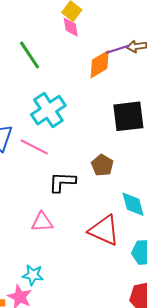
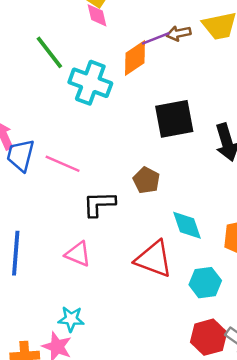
cyan cross: (48, 110) -> (90, 83), moved, turned -32
pink triangle: (42, 222) -> (78, 254), turned 30

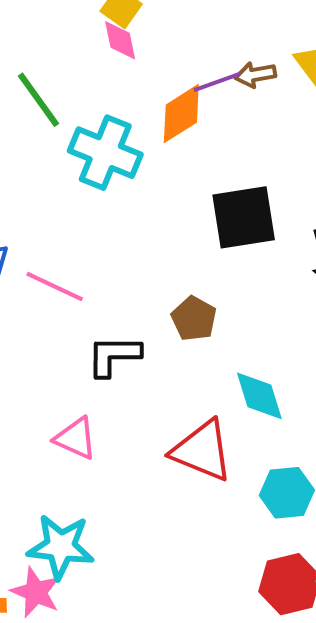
cyan star: (71, 319) -> (61, 547), size x1.5

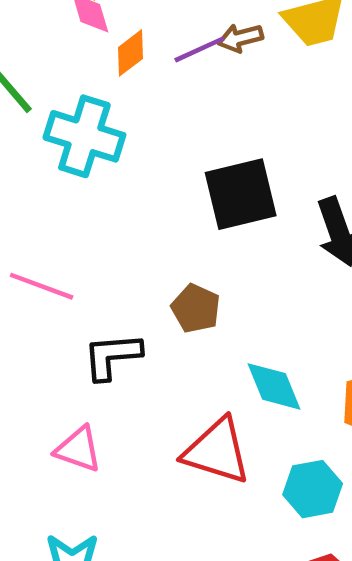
orange diamond: (181, 114) -> (131, 53), moved, size x0.7

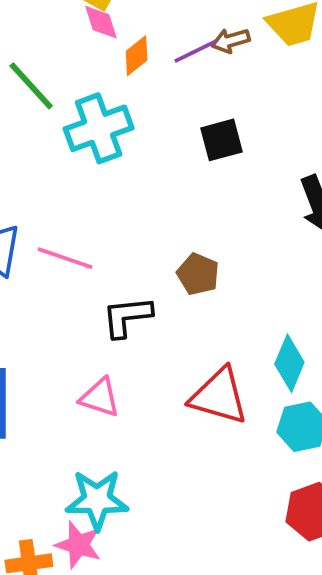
cyan cross: (84, 136) -> (99, 128), turned -36
black square: (241, 194) -> (221, 140), moved, size x0.7
cyan diamond: (274, 386) -> (289, 363), moved, turned 46

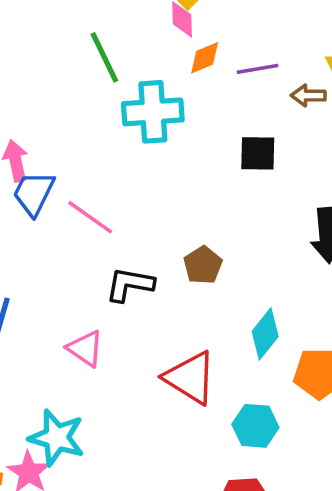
brown arrow: (231, 41) -> (308, 96), moved
cyan diamond: (289, 363) -> (265, 334), moved

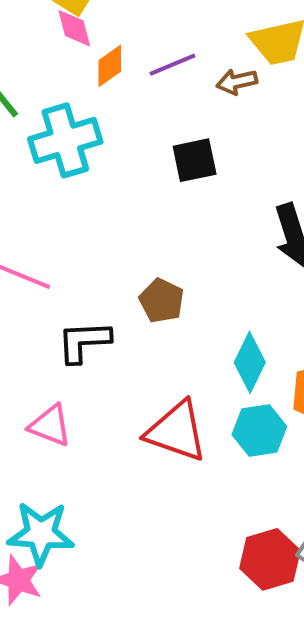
cyan hexagon: (255, 426) -> (259, 431), moved

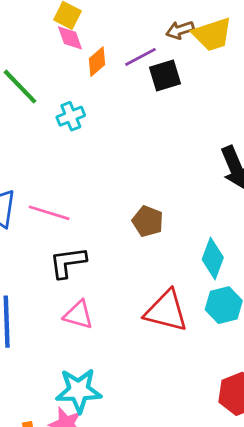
brown arrow: (237, 82) -> (180, 30), moved
cyan cross: (65, 140) -> (71, 116), size x0.6
black square: (195, 160) -> (165, 75), moved
black L-shape: (84, 342) -> (68, 262), moved

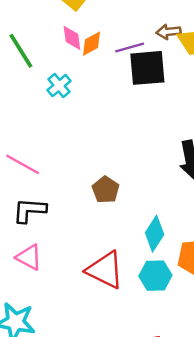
pink diamond: (70, 38) -> (72, 38), moved
black square: (165, 75) -> (147, 68), size x1.4
cyan cross: (71, 116) -> (59, 86), turned -30

